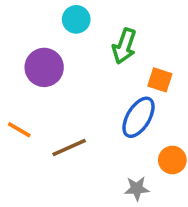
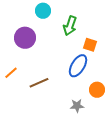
orange line: (19, 130) -> (11, 73), turned -72

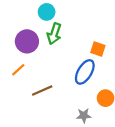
green arrow: (70, 26) -> (54, 34), moved
orange line: (11, 73) -> (18, 70), moved

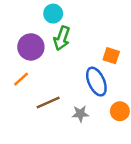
blue ellipse: (85, 72) -> (96, 82), turned -55
gray star: (84, 116) -> (80, 114), moved

